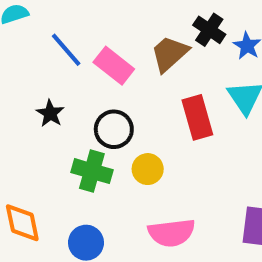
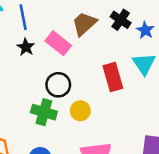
blue line: (66, 50) -> (23, 17), moved, turned 30
brown trapezoid: (170, 54) -> (84, 24), moved
black star: (50, 113) -> (26, 47), moved

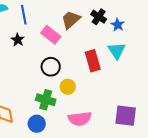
black star: (26, 47) -> (18, 40), moved
green cross: (44, 112) -> (46, 100), moved

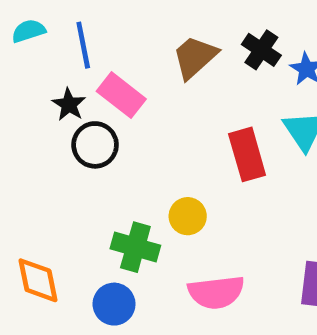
pink rectangle: (51, 35) -> (121, 95), moved
black circle: (51, 67) -> (95, 145), moved

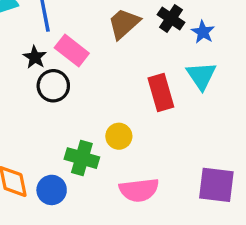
blue circle: (114, 304) -> (52, 190), moved

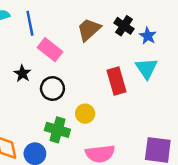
black star: (35, 57) -> (22, 73), moved
black circle: (53, 86) -> (52, 88), moved

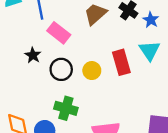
yellow circle: (85, 114) -> (92, 71), moved

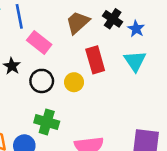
red rectangle: (121, 62) -> (95, 60), moved

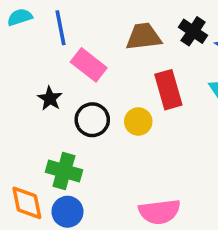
brown trapezoid: (78, 23) -> (144, 37), turned 35
green cross: (47, 122) -> (64, 171), moved

